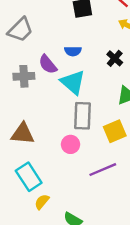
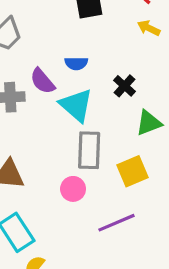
black cross: (115, 58) -> (125, 86), moved

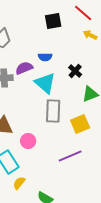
purple semicircle: (42, 81) -> (24, 68), turned 108
pink circle: (73, 189) -> (28, 141), moved

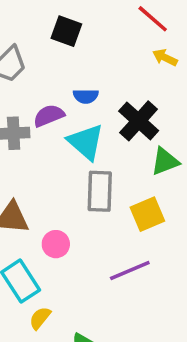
black square: (53, 21) -> (66, 31), moved, turned 30
black cross: (75, 71) -> (139, 121), size x1.6

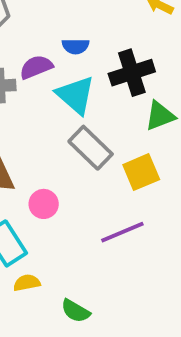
black cross: (139, 121) -> (132, 73), turned 30
gray rectangle: (100, 191) -> (91, 148), turned -48
yellow semicircle: (40, 318) -> (27, 283), turned 40

